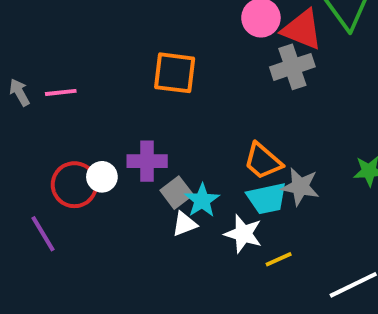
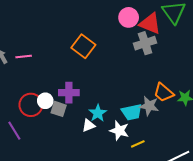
orange square: (175, 73) -> (83, 46), turned 30
orange trapezoid: (263, 161) -> (164, 93), moved
gray square: (177, 193) -> (59, 109), moved, turned -35

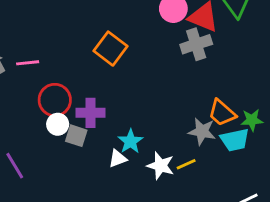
red circle: (31, 105) -> (55, 100), moved
cyan trapezoid: (132, 112) -> (235, 140), moved
yellow line: (138, 144) -> (186, 164), moved

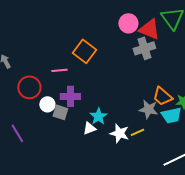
pink line: (28, 63) -> (59, 70), moved
red circle: (55, 100) -> (29, 87), moved

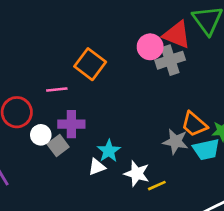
pink circle: (128, 23) -> (150, 47), moved
gray square: (60, 112) -> (58, 146), turned 35
yellow line: (137, 132) -> (157, 186), moved

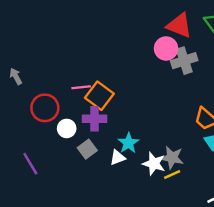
red triangle: (177, 35) -> (179, 25), moved
orange square: (90, 64) -> (99, 96), moved
gray star: (175, 142) -> (172, 158), moved
gray square: (58, 146) -> (87, 149), moved

